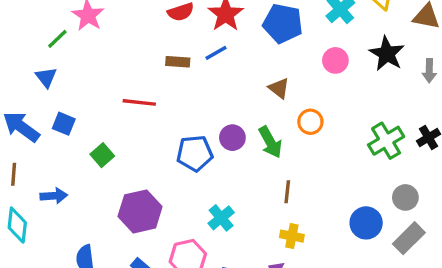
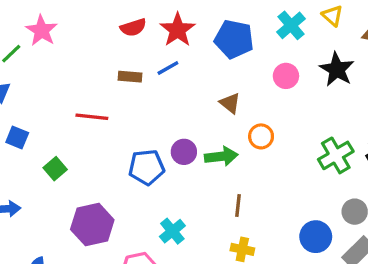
green arrow: (270, 142) -> (221, 156), turned -68

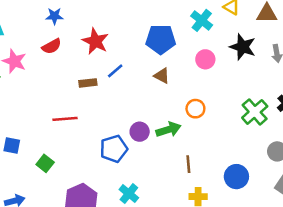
red semicircle: (133, 27) -> (52, 46), moved
red star: (178, 30) -> (95, 41), moved
brown triangle: (230, 103) -> (162, 76), moved
cyan cross: (172, 231) -> (129, 194), moved
blue circle: (316, 237) -> (236, 177), moved

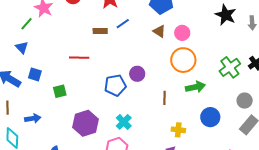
pink circle: (205, 59) -> (182, 33), moved
orange circle: (195, 109) -> (183, 60), size x1.6
green arrow: (168, 130) -> (195, 87), moved
green square: (45, 163) -> (60, 91), turned 32
brown line: (188, 164) -> (165, 98), moved

